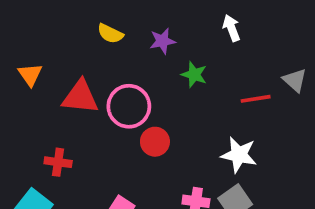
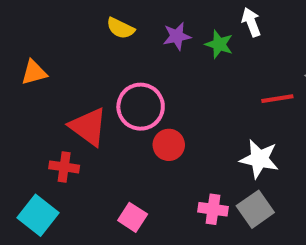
orange triangle: (30, 75) -> (34, 72), turned 50
green star: (194, 75) -> (219, 44), moved
red triangle: (80, 97) -> (88, 127), moved, turned 30

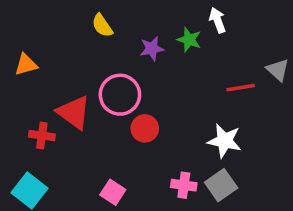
yellow semicircle: (120, 28) -> (102, 26), turned 30
purple star: (177, 36) -> (152, 49), moved
red cross: (64, 167) -> (42, 135), moved

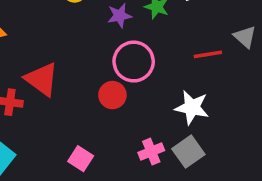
pink circle: (120, 95) -> (134, 62), moved
pink cross: (184, 185) -> (151, 152), turned -30

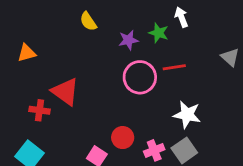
red line: (208, 54) -> (174, 67), moved
red circle: (112, 95) -> (123, 138), moved

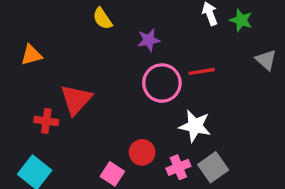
green star: (158, 33) -> (241, 20), moved
red triangle: (65, 92) -> (76, 100), turned 36
white star: (187, 115) -> (195, 126), moved

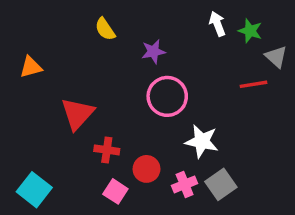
gray triangle: (266, 60) -> (276, 57), moved
red line: (202, 71) -> (254, 84), moved
red cross: (46, 121) -> (107, 150), moved

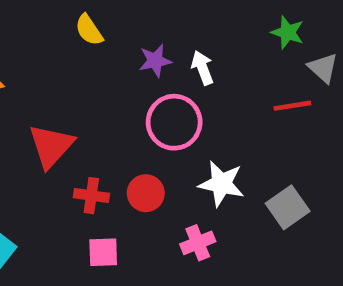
white arrow: (217, 24) -> (202, 68), moved
red circle: (147, 169) -> (146, 193), moved
gray square: (221, 184) -> (288, 207), moved
pink square: (115, 191) -> (103, 252), turned -35

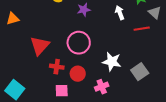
white arrow: (202, 68) -> (120, 13), moved
pink circle: (174, 122) -> (79, 43), moved
red circle: (146, 193) -> (78, 74), moved

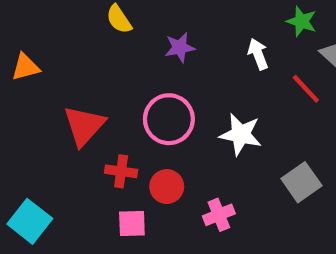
red line: (142, 29) -> (306, 89), turned 56
white star: (112, 62) -> (241, 134), moved

